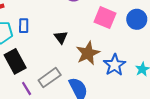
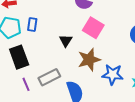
pink square: (105, 18) -> (93, 28), moved
blue star: (115, 65) -> (113, 74), turned 30

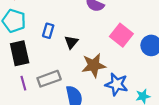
blue rectangle: (32, 24) -> (48, 31), moved
pink square: (93, 28) -> (121, 35), moved

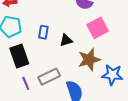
pink square: (121, 35) -> (98, 28), moved, turned 30
black triangle: (71, 42) -> (66, 40), turned 40

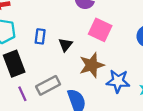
pink square: (98, 28) -> (100, 30), turned -35
black triangle: (66, 40) -> (65, 45), turned -32

